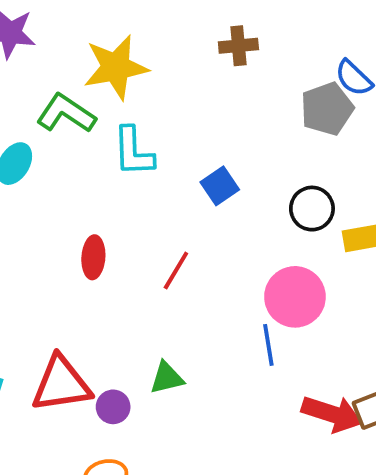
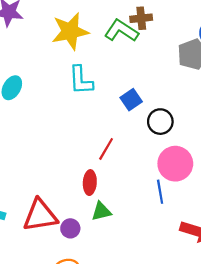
green L-shape: (66, 113) -> (121, 31), moved
black circle: (312, 209) -> (160, 122), moved
red ellipse: (93, 257) -> (90, 183), moved

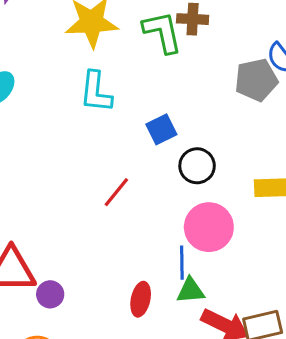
green L-shape: (121, 31) -> (162, 32), turned 36
red ellipse: (90, 183) -> (141, 299), moved
green triangle: (101, 211) -> (191, 291), moved

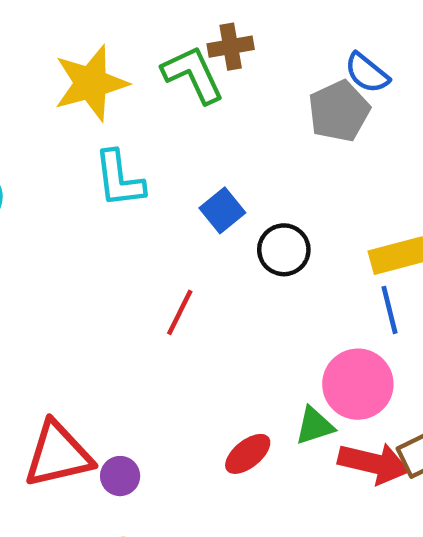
pink circle: (209, 227) -> (358, 384), moved
blue line: (182, 263) -> (389, 310), moved
red ellipse: (141, 299) -> (248, 454), turned 52

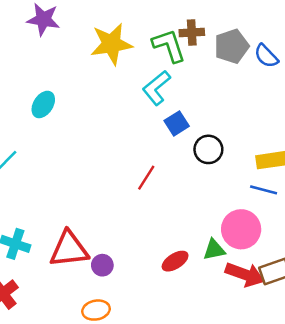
gray pentagon: (339, 111) -> (231, 46), moved
cyan L-shape: (119, 179) -> (156, 88), moved, turned 51
blue line: (389, 310) -> (264, 190), turned -68

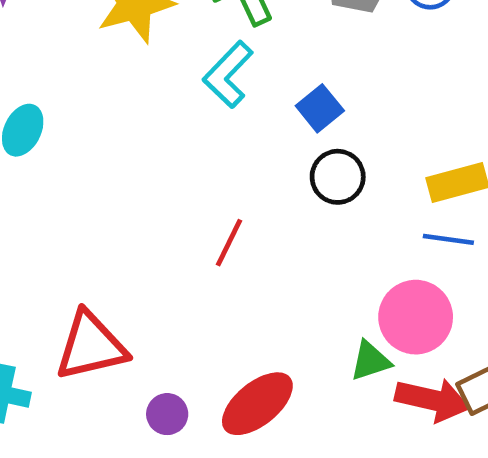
blue square: (177, 123) -> (320, 108), moved
red triangle: (69, 249) -> (91, 346), moved
red ellipse: (175, 261) -> (257, 404), moved, size x1.5

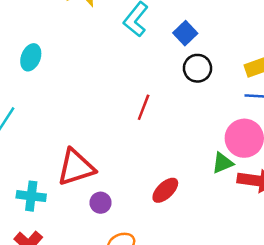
red ellipse: (257, 404) -> (165, 190), size x0.7
purple circle: (167, 414) -> (101, 203), moved

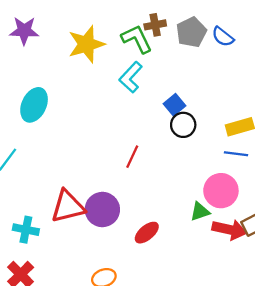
blue square: (185, 33) -> (174, 105), moved
cyan ellipse: (31, 57) -> (34, 105), size x1.4
purple circle: (101, 203) -> (102, 210), moved, size x1.8

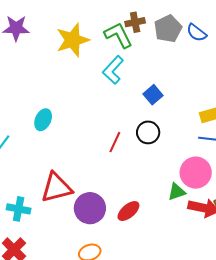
cyan ellipse: (34, 105) -> (43, 120), moved, size x0.7
black circle: (183, 125) -> (148, 132), moved
purple circle: (102, 210) -> (90, 208), moved

